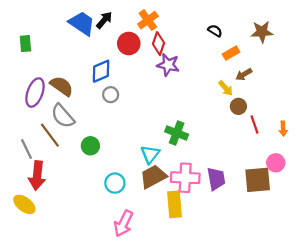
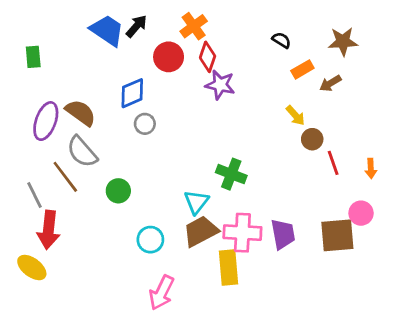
brown arrow: (244, 74) -> (330, 83), moved

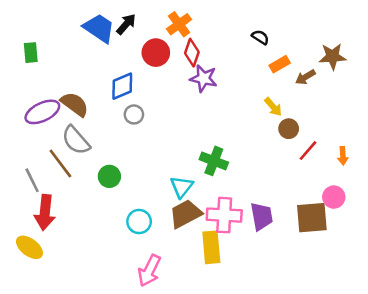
brown star: (343, 42) -> (332, 56), moved
purple ellipse: (46, 121) -> (42, 112), turned 44
red line: (333, 163) -> (308, 151), turned 60

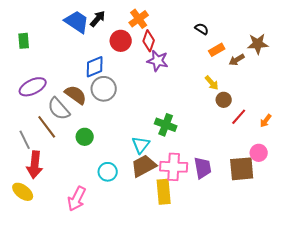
brown semicircle: (75, 104) -> (76, 95), moved
gray circle: (134, 114) -> (104, 89), size x1.6
orange arrow: (343, 156) -> (266, 121), turned 40
pink arrow: (149, 271) -> (77, 199), moved

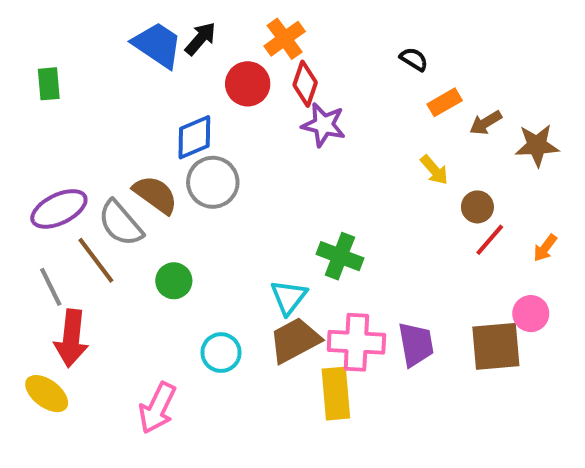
brown star: (258, 44) -> (537, 145), moved
purple ellipse: (33, 87) -> (59, 209), moved
brown circle: (224, 100) -> (477, 207), moved

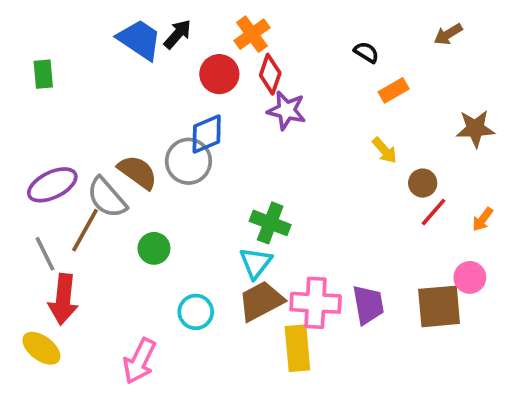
brown arrow: (486, 123) -> (448, 34), moved
blue diamond: (194, 137) -> (207, 134), moved
green cross: (340, 256) -> (270, 223), moved
brown line: (96, 260) -> (85, 230), turned 66

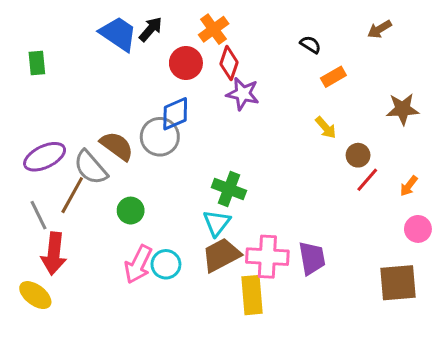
pink circle: (470, 277) -> (418, 229), moved
brown square: (439, 306) -> (398, 283), moved
pink arrow: (139, 361) -> (138, 264), moved

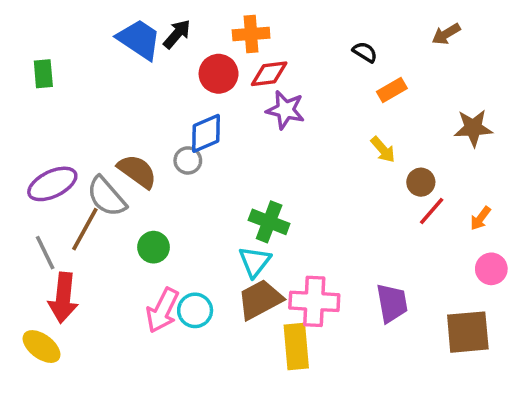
orange cross: (214, 29) -> (251, 34), turned 32
red diamond: (229, 63) -> (269, 74), turned 64
gray circle: (160, 137) -> (188, 160), size x0.6
purple trapezoid: (312, 258) -> (392, 303), moved

